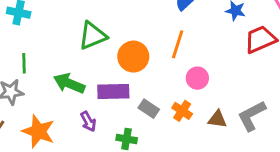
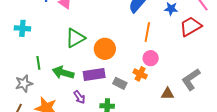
orange line: (178, 44) -> (147, 32), moved
green line: (24, 63) -> (38, 63), moved
orange cross: (182, 111) -> (140, 74), moved
brown triangle: (217, 119) -> (168, 94), moved

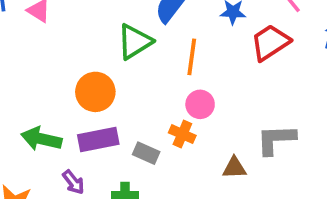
green triangle: (75, 38) -> (135, 42), moved
orange circle: (105, 49) -> (95, 92), moved
gray L-shape: (191, 79) -> (276, 139), turned 35

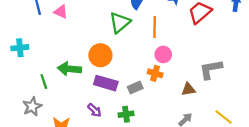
green arrow: (41, 139) -> (69, 69), moved
purple rectangle: (98, 139) -> (106, 83), turned 35
gray rectangle: (146, 153) -> (135, 87), turned -40

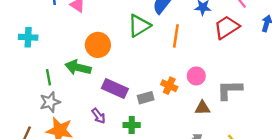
pink circle: (163, 54) -> (196, 76), moved
orange circle: (100, 55) -> (98, 45), moved
gray star: (32, 107) -> (50, 102), moved

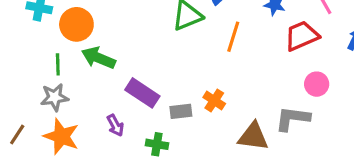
orange circle: (98, 45) -> (76, 24), moved
pink circle: (196, 76) -> (317, 84), moved
brown triangle: (202, 108) -> (253, 136), size x1.5

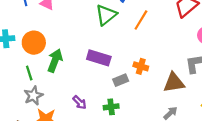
orange line: (233, 37) -> (141, 20), turned 30
green arrow: (98, 58) -> (55, 61), turned 105
purple rectangle: (142, 93) -> (99, 58), moved

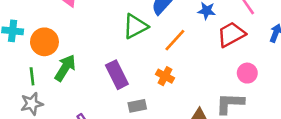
purple rectangle: (99, 58) -> (117, 75), turned 35
orange cross: (141, 66) -> (165, 76), moved

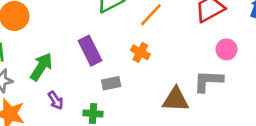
green arrow: (65, 68) -> (41, 67), moved

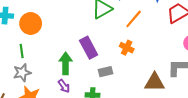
green arrow: (41, 67) -> (66, 63), moved, turned -30

